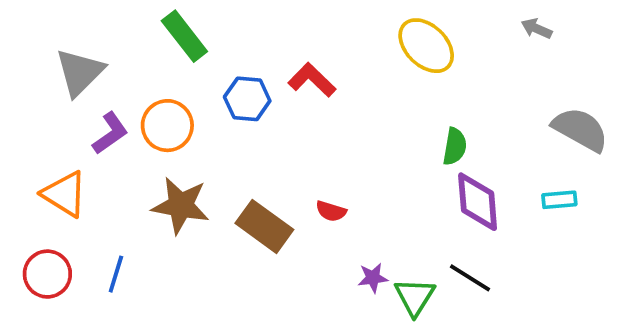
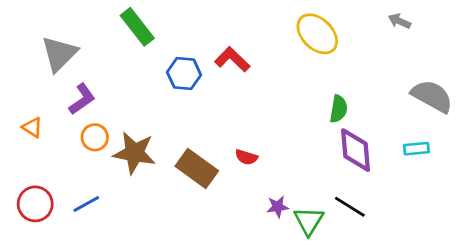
orange circle: (167, 126) -> (95, 137), moved, size x0.7
orange triangle: (65, 194) -> (32, 127), moved, size x0.6
blue line: (116, 274) -> (86, 204), turned 44

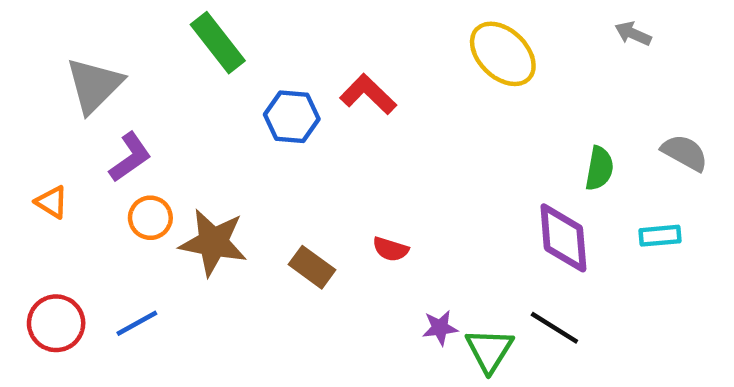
gray semicircle: (432, 96) -> (685, 153), size x0.7
green semicircle: (338, 109) -> (599, 168), moved
brown rectangle: (197, 168) -> (312, 267), size x0.7

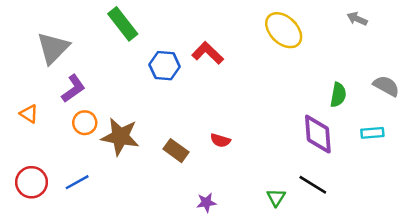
purple star: (440, 328) -> (206, 203), moved
green triangle: (489, 350) -> (276, 197), size x0.7

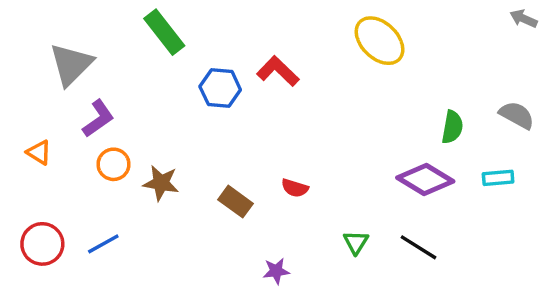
gray arrow: (357, 19) -> (524, 19), moved
purple diamond: (318, 134) -> (425, 180), turned -54
brown star: (120, 137) -> (161, 183), size x0.7
green triangle: (276, 197) -> (356, 242), moved

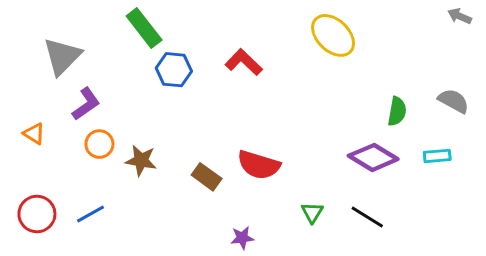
blue hexagon: (220, 88) -> (174, 70), moved
red semicircle: (295, 188) -> (259, 165), size x1.8

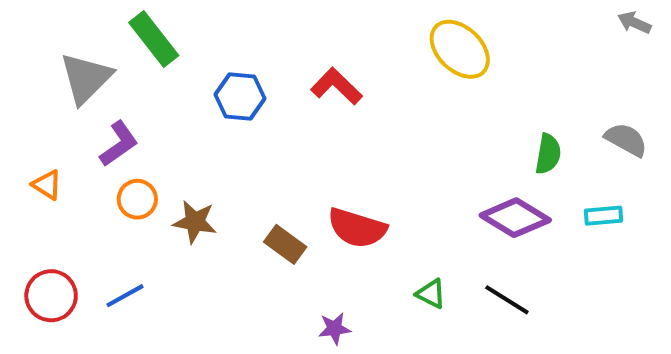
green rectangle: (144, 28) -> (154, 39), moved
green triangle: (312, 213) -> (431, 294), turned -35

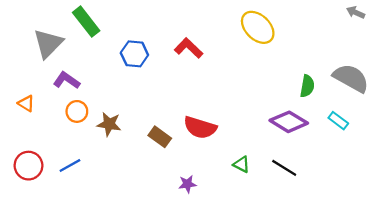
gray semicircle: (626, 140) -> (351, 78), size x1.5
purple L-shape: (119, 144) -> (66, 80), turned -110
cyan rectangle: (604, 216) -> (338, 121), turned 42

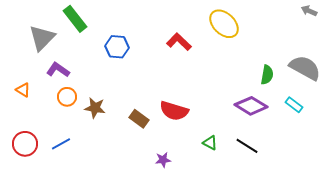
red L-shape: (189, 48) -> (179, 42), moved

